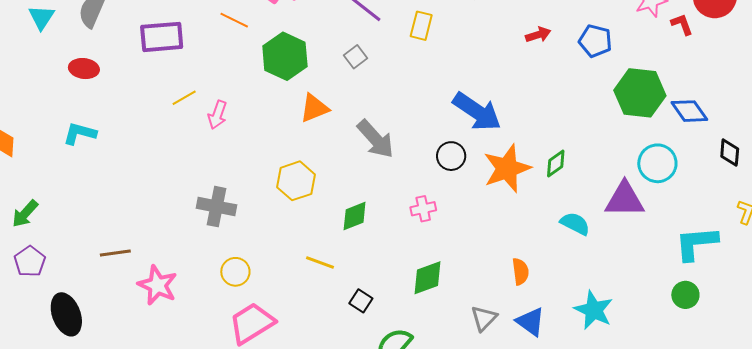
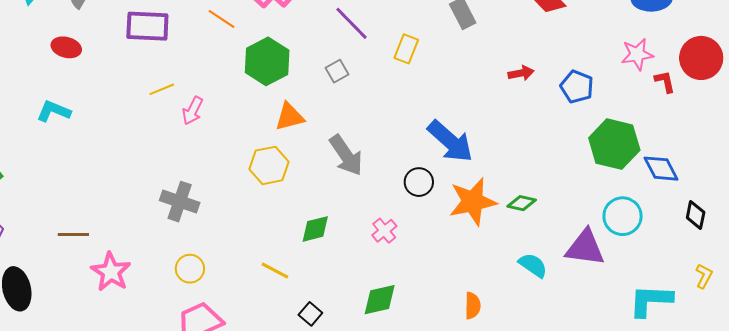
green diamond: (556, 164) -> (522, 203), turned 40
yellow hexagon: (296, 181) -> (269, 165), moved
pink cross: (423, 209) -> (384, 231), turned -35

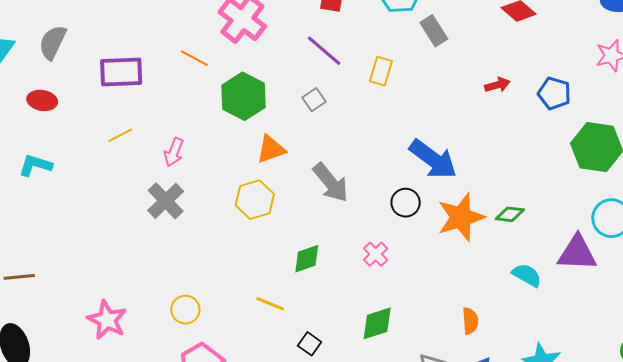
yellow line: (162, 89) -> (120, 135), moved
gray cross: (180, 202) -> (166, 201), moved, turned 33
brown line: (73, 234) -> (19, 277), moved

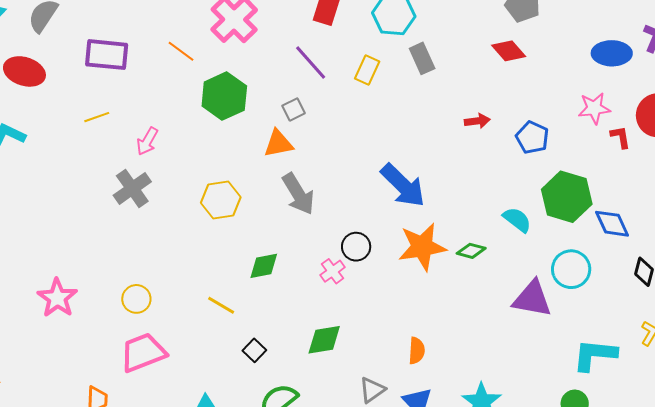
yellow rectangle: (381, 71) -> (367, 70), moved
red ellipse: (42, 100) -> (24, 71), size x1.4
orange triangle: (271, 149) -> (278, 144), moved
black circle: (406, 203) -> (356, 247), moved
cyan semicircle: (527, 275) -> (517, 220), moved

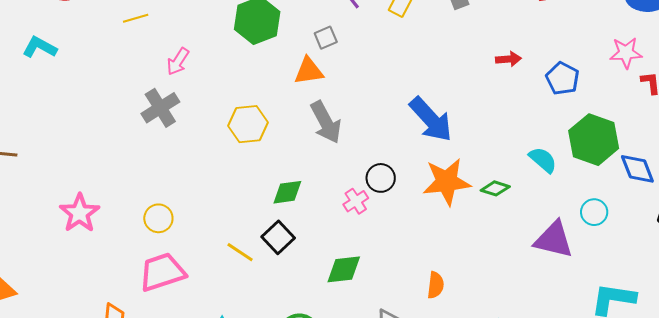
yellow line: (97, 117) -> (136, 18), moved
cyan circle: (571, 269) -> (594, 212), size x0.7
yellow line: (221, 305) -> (240, 252), moved
black square: (254, 350) -> (278, 237), moved, size x1.4

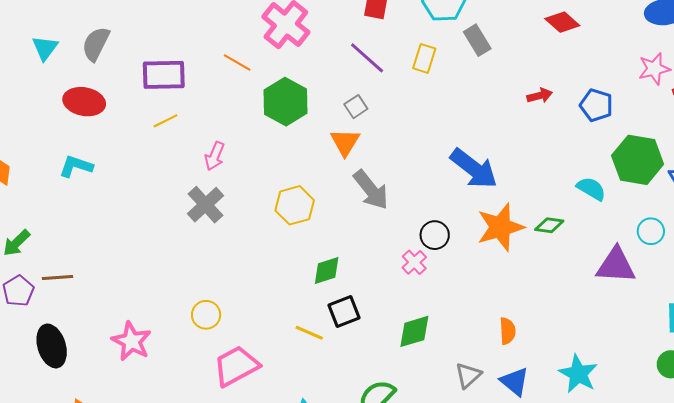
orange triangle: (309, 71) -> (345, 142), turned -40
green diamond: (287, 192) -> (327, 271), moved
pink star: (80, 213) -> (131, 341), moved
yellow circle: (158, 218) -> (206, 315), moved
black square: (278, 237) -> (344, 312), turned 32

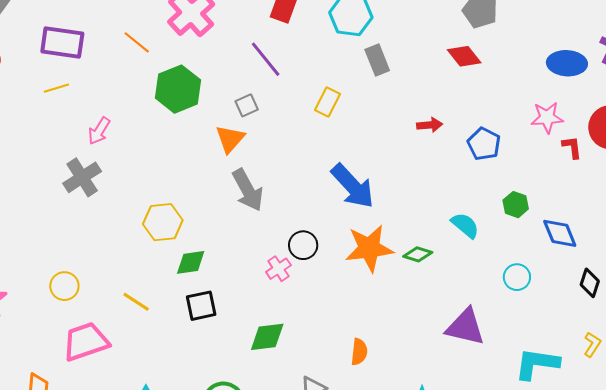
yellow rectangle: (424, 58) -> (327, 102), moved
green hexagon: (638, 160) -> (516, 205), size x0.5
yellow hexagon: (295, 205) -> (163, 222), moved
purple triangle: (616, 265) -> (465, 327), moved
yellow line: (309, 333) -> (136, 302), moved

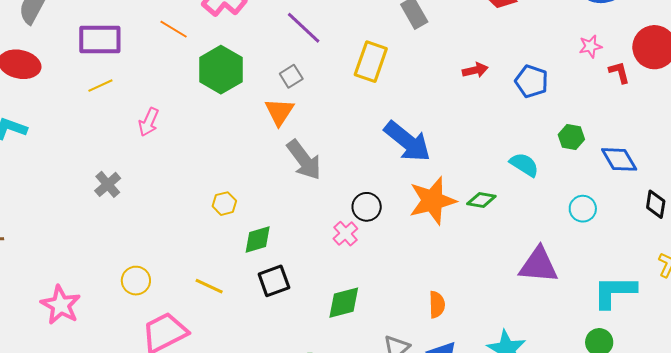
yellow rectangle: (327, 102) -> (371, 62), size x1.4
pink star: (547, 117) -> (590, 46), size x0.7
gray cross: (82, 177) -> (108, 184), moved, size x0.7
yellow hexagon: (163, 222) -> (224, 204), size x0.6

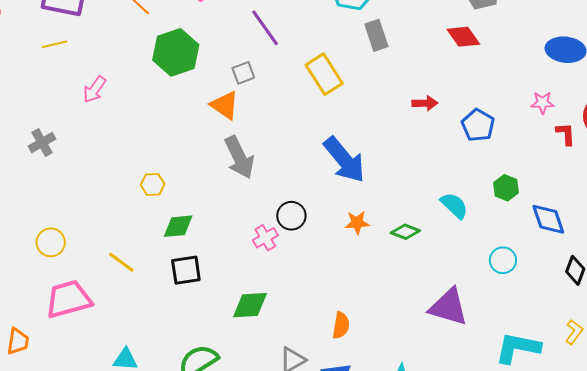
yellow rectangle: (371, 62) -> (324, 74), turned -63
orange triangle: (279, 112) -> (225, 105), turned -40
orange star: (432, 201) -> (357, 223), size x0.5

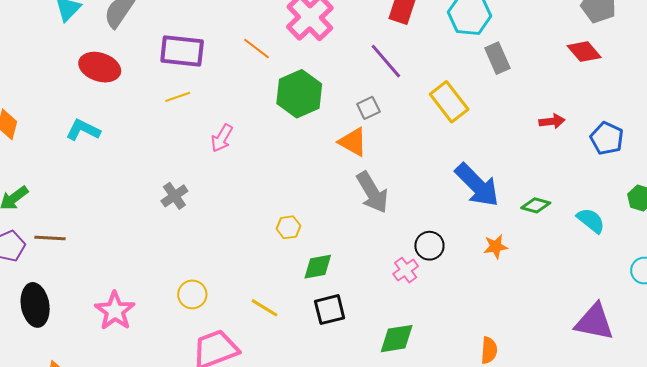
green diamond: (405, 232) -> (536, 205), moved

